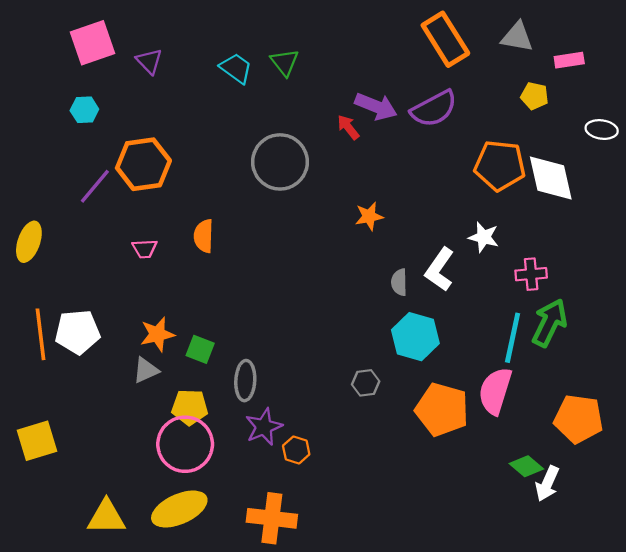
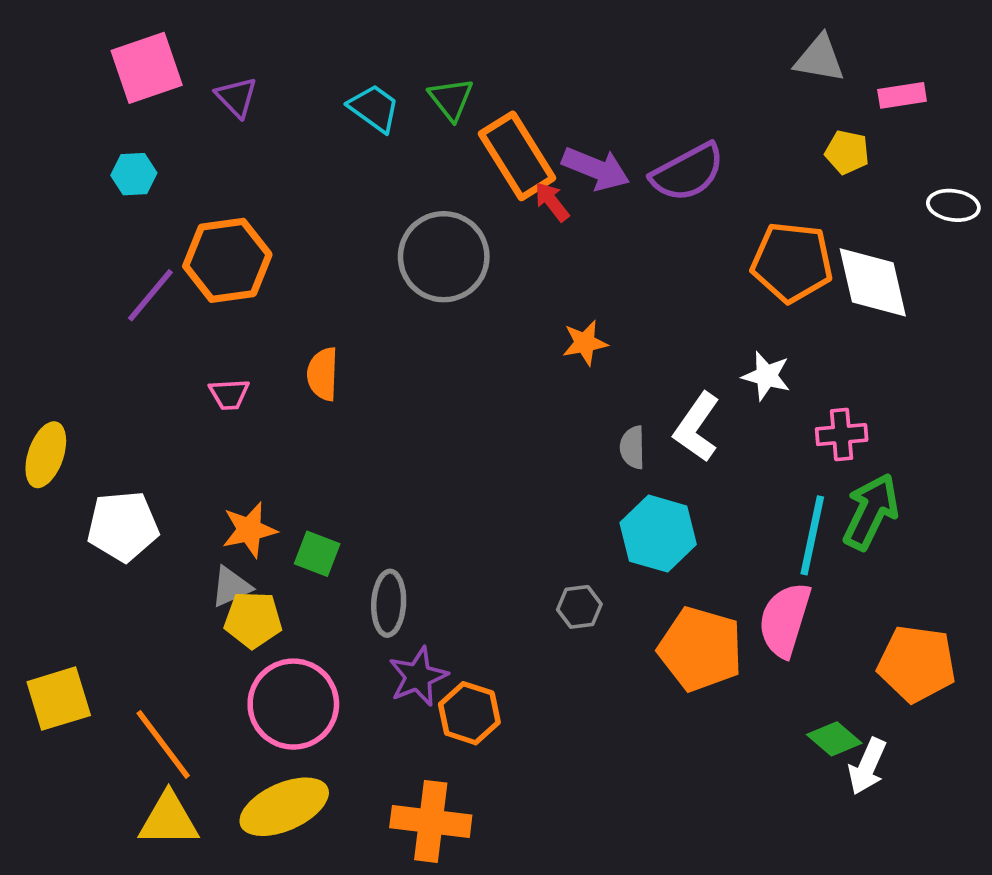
orange rectangle: (445, 39) -> (517, 156), moved
yellow ellipse: (29, 242) -> (46, 455), moved
orange line: (40, 334) -> (163, 744), moved, turned -30
yellow pentagon: (190, 407) -> (253, 620), moved
orange hexagon: (296, 450) -> (469, 713), size x1.4

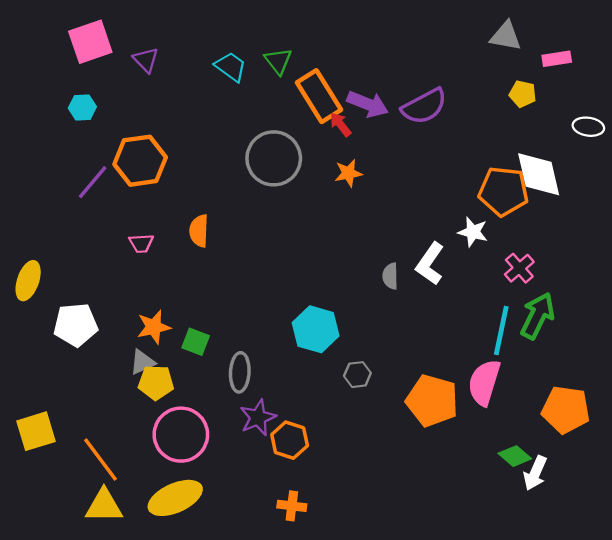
orange pentagon: (792, 262) -> (503, 191), moved
orange star: (585, 343) -> (348, 173), moved
pink cross: (842, 435) -> (519, 268), turned -36
cyan hexagon: (658, 534) -> (316, 329), moved
orange cross: (431, 821) -> (292, 506), moved, size x0.6

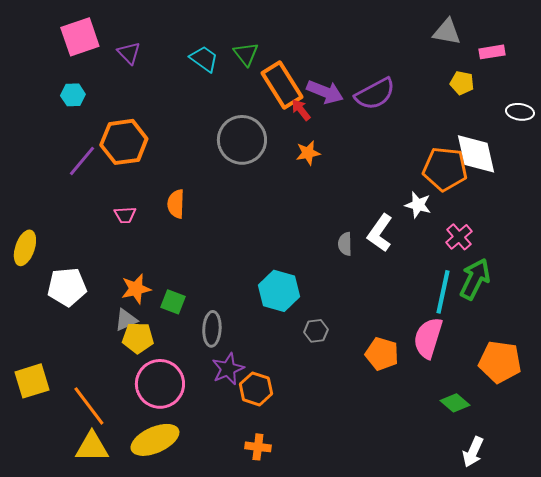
orange pentagon: (432, 401) -> (382, 354), size x0.7
white arrow: (535, 473) -> (473, 452), moved

